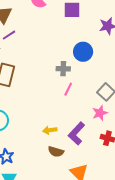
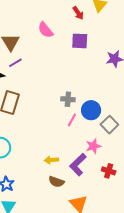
blue circle: (83, 52) -> (91, 110), moved
pink star: (100, 113) -> (93, 146), moved

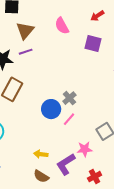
red arrow: (78, 13) -> (97, 16), turned 80
gray cross: (68, 99) -> (69, 98), turned 32
blue circle: (91, 110) -> (51, 109), moved
red cross: (109, 171) -> (95, 177), turned 32

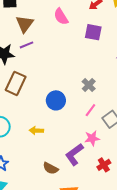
gray cross: (69, 98) -> (89, 85), moved
pink line: (69, 119) -> (90, 110), moved
yellow arrow: (41, 154) -> (36, 131), moved

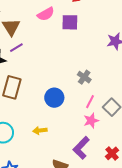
pink semicircle: (61, 17) -> (46, 14), turned -78
purple square: (93, 32) -> (70, 22), moved
pink star: (92, 138) -> (91, 121), moved

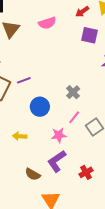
purple square: (70, 22) -> (89, 35), moved
purple line: (16, 48) -> (24, 80), moved
pink star: (91, 121) -> (59, 135), moved

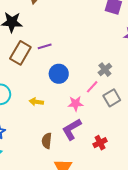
gray cross: (73, 92) -> (105, 70), moved
brown semicircle: (33, 174) -> (47, 141), turned 63

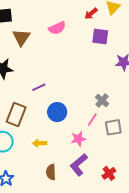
brown rectangle: (20, 53) -> (16, 115), moved
gray square: (112, 98) -> (113, 127), turned 30
brown semicircle: (47, 141) -> (51, 172), moved

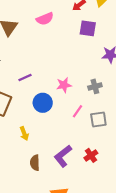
gray cross: (102, 100) -> (95, 86), moved, turned 32
pink star: (78, 139) -> (64, 85), moved
yellow arrow: (40, 143) -> (24, 134), turned -112
red cross: (109, 173) -> (91, 155), moved

